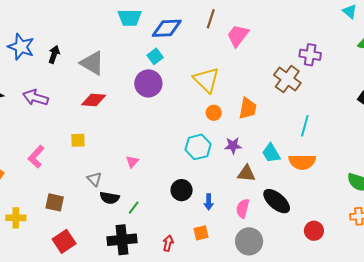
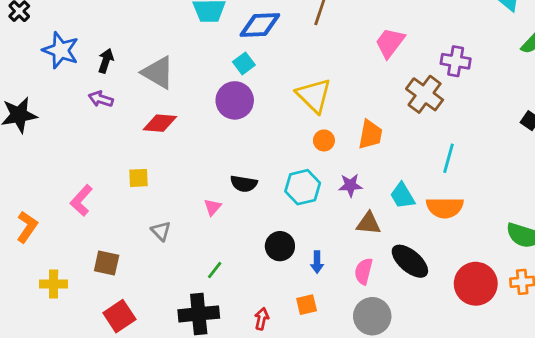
pink trapezoid: (238, 36) -> (390, 43), moved
purple arrow: (36, 98) -> (101, 99), moved, size x0.7
black semicircle: (110, 198) -> (244, 184), moved
red circle: (314, 231) -> (476, 284), moved, size x1.6

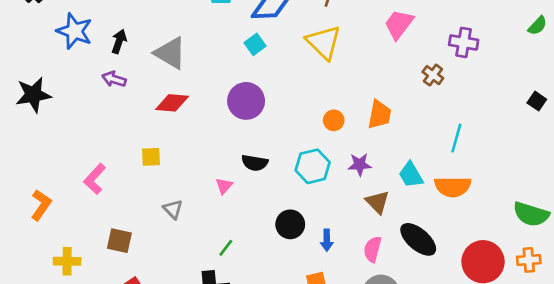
brown cross: (425, 94) -> (433, 75), size x0.6
yellow triangle: (314, 95) -> (324, 42), moved
purple circle: (235, 100) -> (246, 101), moved
brown triangle: (369, 223) -> (378, 202), turned 40

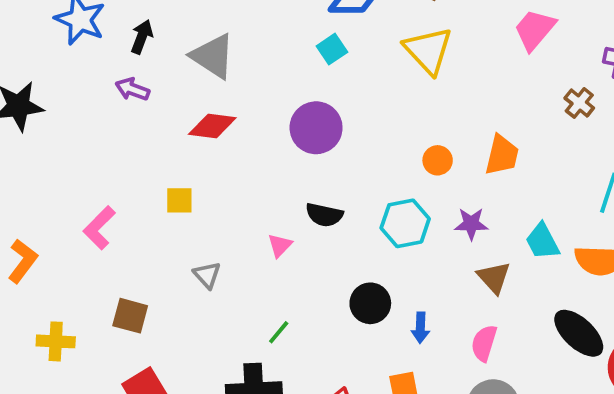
black ellipse: (418, 239) -> (579, 333), moved

